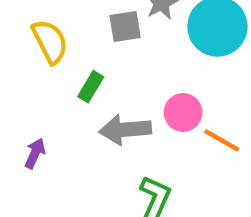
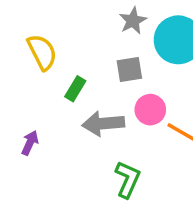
gray square: (125, 27) -> (129, 70), moved

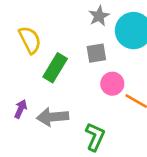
green rectangle: (75, 89) -> (55, 68), size x1.5
gray arrow: (103, 124) -> (52, 117), moved

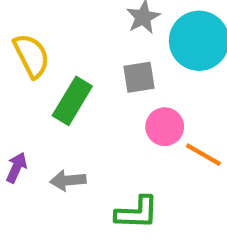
gray arrow: (52, 117) -> (68, 180), size x0.7
green L-shape: (95, 137) -> (137, 213), turned 68

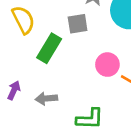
gray square: (139, 77) -> (78, 24), moved

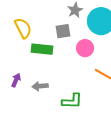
green rectangle: (49, 48) -> (42, 49), turned 65
pink circle: (107, 65) -> (85, 48), moved

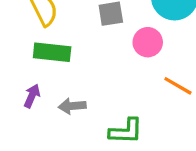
green rectangle: (42, 49) -> (52, 52), moved

